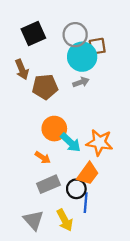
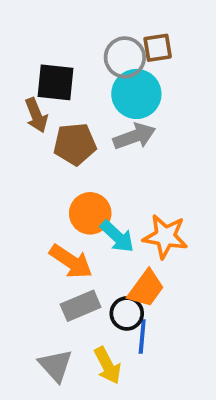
black square: (33, 33) -> (56, 82), moved, turned 30
brown square: (97, 46) -> (158, 48), moved
gray arrow: (81, 82) -> (134, 136), size x1.5
orange arrow: (43, 158) -> (71, 261), size x1.6

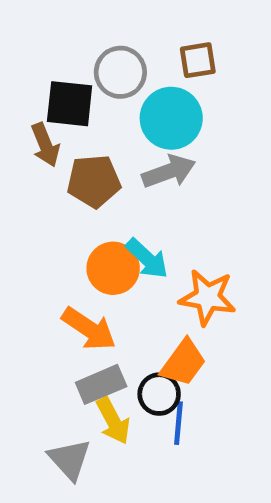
gray circle: (125, 57) -> (120, 72), moved
cyan arrow: (117, 236) -> (147, 259), moved
yellow arrow: (108, 365) -> (113, 421), moved

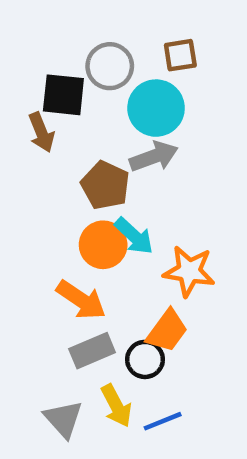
brown pentagon: (94, 181) -> (105, 185), moved, turned 30
yellow arrow: (113, 421) -> (116, 406), moved
blue line: (178, 423) -> (163, 421), moved, turned 63

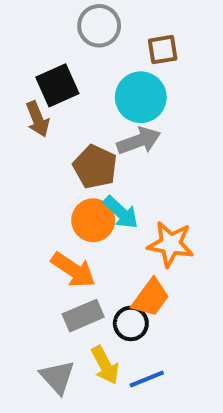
gray circle: (110, 66) -> (99, 26), moved
black square: (63, 95) -> (57, 85), turned -30

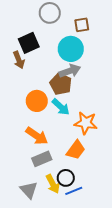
brown pentagon: (95, 167) -> (61, 84), moved
orange circle: (93, 220) -> (37, 101), moved
black circle: (131, 323) -> (66, 178), moved

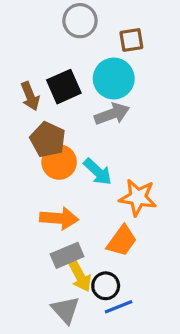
black square: (29, 43) -> (64, 87), moved
brown pentagon: (61, 84) -> (48, 140), moved
orange arrow: (37, 136) -> (59, 218), turned -30
yellow arrow: (53, 184) -> (80, 276), moved
gray triangle: (29, 190) -> (65, 310), moved

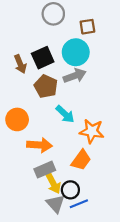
brown pentagon: (48, 140) -> (46, 86), moved
orange circle: (59, 162) -> (17, 119), moved
gray triangle: (65, 310) -> (55, 204), moved

